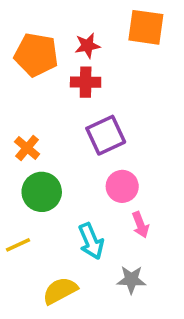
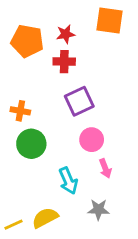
orange cross: (27, 148) -> (20, 111), turned -30
yellow line: (18, 245) -> (14, 225), moved

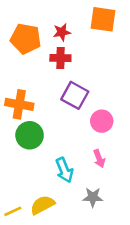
purple square: (79, 101) -> (75, 95), turned -36
orange cross: (20, 111) -> (19, 104), size x1.5
pink circle: (92, 140) -> (102, 121), moved

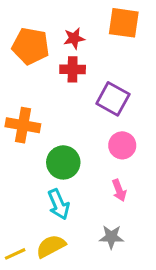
purple square: (75, 95) -> (113, 99), moved
green circle: (30, 135) -> (63, 162), moved
cyan arrow: (64, 170) -> (59, 204), moved

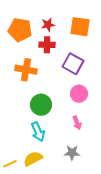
orange square: (124, 23) -> (80, 27), moved
orange cross: (23, 125) -> (26, 70), moved

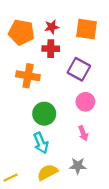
yellow semicircle: (33, 159) -> (47, 172), moved

